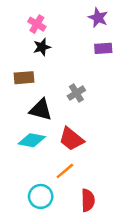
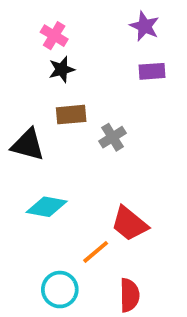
brown rectangle: (24, 78) -> (71, 115), moved
black triangle: (41, 110) -> (28, 145), moved
red trapezoid: (71, 139) -> (129, 224), moved

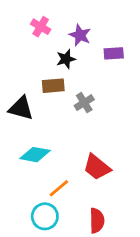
purple star: (144, 26) -> (80, 35), moved
black star: (62, 69) -> (66, 59), moved
orange line: (96, 252) -> (59, 188), moved

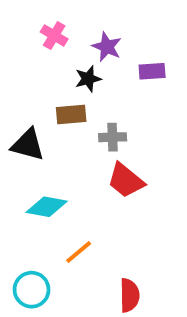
gray cross: (84, 103) -> (113, 137), turned 30
red trapezoid: (97, 167) -> (126, 180), moved
cyan circle: (45, 216) -> (32, 290), moved

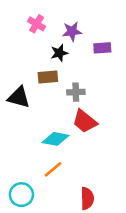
purple star: (107, 47) -> (72, 31), turned -30
cyan diamond: (47, 207) -> (56, 139), moved

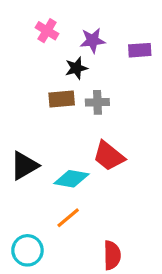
purple rectangle: (102, 48) -> (140, 50), moved
gray cross: (76, 92) -> (97, 102), moved
black triangle: (19, 97) -> (24, 166), moved, turned -45

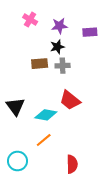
black star: (76, 68) -> (57, 47), moved
black triangle: (24, 166) -> (15, 107), turned -36

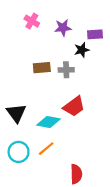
black star: (57, 47) -> (82, 50), moved
red trapezoid: (70, 100) -> (74, 106), turned -75
cyan circle: (18, 161) -> (19, 152), moved

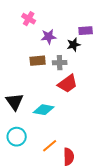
purple star: (63, 28) -> (49, 37), moved
red trapezoid: (74, 106) -> (68, 84), moved
orange line: (46, 149) -> (50, 146), moved

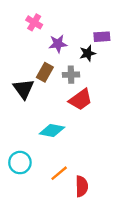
brown rectangle: (38, 61) -> (45, 72), turned -56
black triangle: (15, 102) -> (23, 89), moved

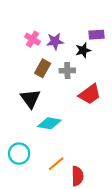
pink cross: (34, 22) -> (33, 39), moved
black triangle: (23, 89) -> (30, 99), moved
red trapezoid: (80, 100) -> (90, 94), moved

